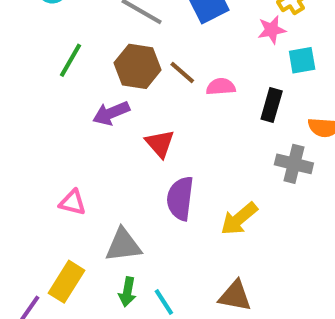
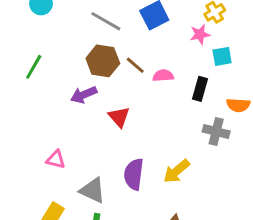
green line: (71, 60) -> (34, 67), moved
purple semicircle: (180, 198) -> (134, 174), moved
gray triangle: (123, 245) -> (93, 190), turned 32

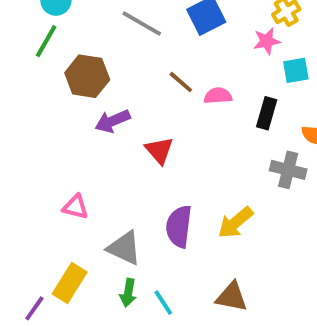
brown hexagon: (103, 61) -> (87, 76), moved
green line: (34, 67) -> (46, 41), moved

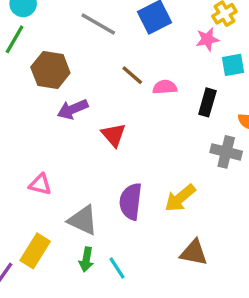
brown triangle: (232, 297) -> (194, 253), moved

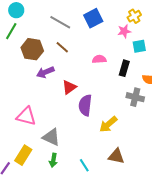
brown line: (132, 75) -> (62, 47), moved
red triangle: (114, 135) -> (69, 87), turned 35
pink triangle: (40, 184) -> (26, 116), size x1.5
purple semicircle: (131, 201) -> (85, 105), moved
cyan line: (117, 268) -> (84, 165), moved

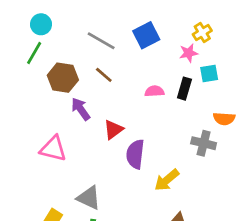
black rectangle: (124, 68) -> (184, 89), moved
purple arrow: (45, 72) -> (81, 109), turned 78
pink triangle: (26, 116) -> (53, 149), moved

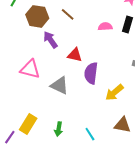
red triangle: (113, 130) -> (75, 55), turned 49
gray triangle: (89, 198) -> (60, 85), moved

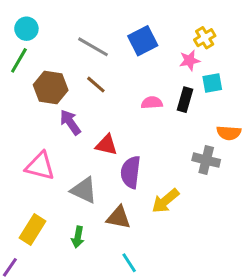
yellow rectangle: (28, 124) -> (32, 230), moved
brown triangle: (122, 125) -> (119, 217), moved
green arrow: (59, 129) -> (78, 237), moved

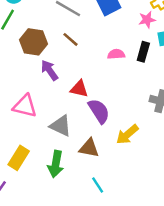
purple semicircle: (131, 172) -> (99, 111), turned 140
green arrow: (78, 237) -> (56, 164), size x1.5

